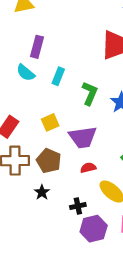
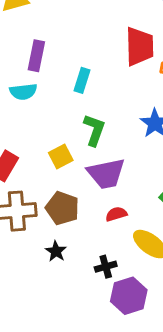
cyan semicircle: (26, 73) -> (23, 92), turned -42
cyan rectangle: (58, 76) -> (82, 80), moved
green L-shape: (90, 93) -> (94, 130), moved

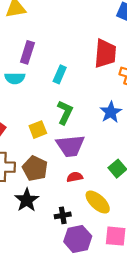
black star: (56, 251) -> (27, 200), size x1.5

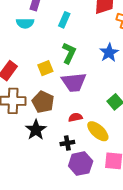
red semicircle: (75, 177) -> (75, 117), moved

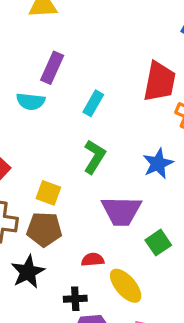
yellow square: (45, 68) -> (48, 193), moved, turned 35
purple trapezoid: (74, 82) -> (121, 211), moved
brown pentagon: (43, 102) -> (44, 229), turned -30

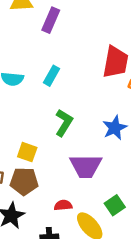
purple rectangle: (52, 68) -> (51, 20), moved
cyan rectangle: (93, 103) -> (51, 76), moved
green square: (158, 243) -> (115, 205), moved

